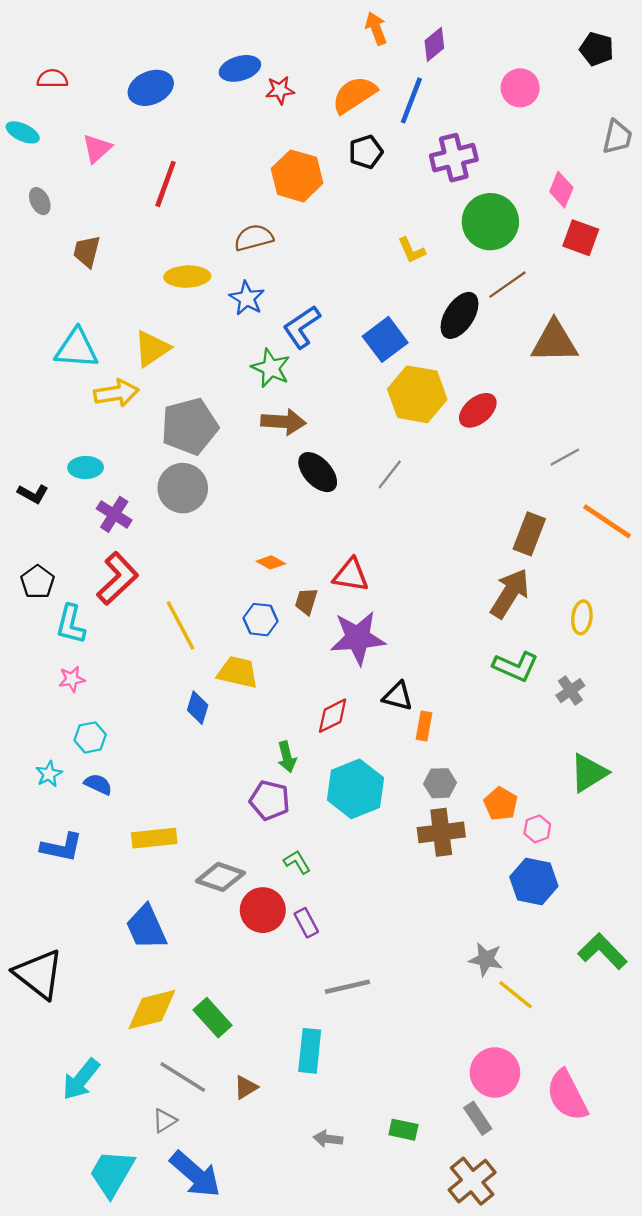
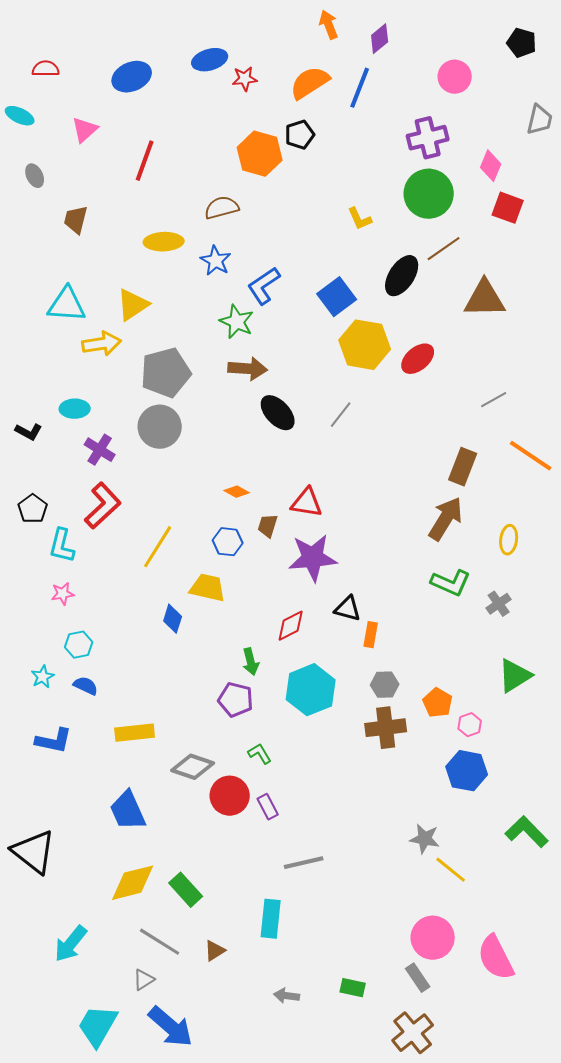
black pentagon: (366, 152) -> (300, 135), moved
purple cross: (454, 158) -> (428, 138), moved
yellow line: (180, 625) -> (158, 547), turned 60

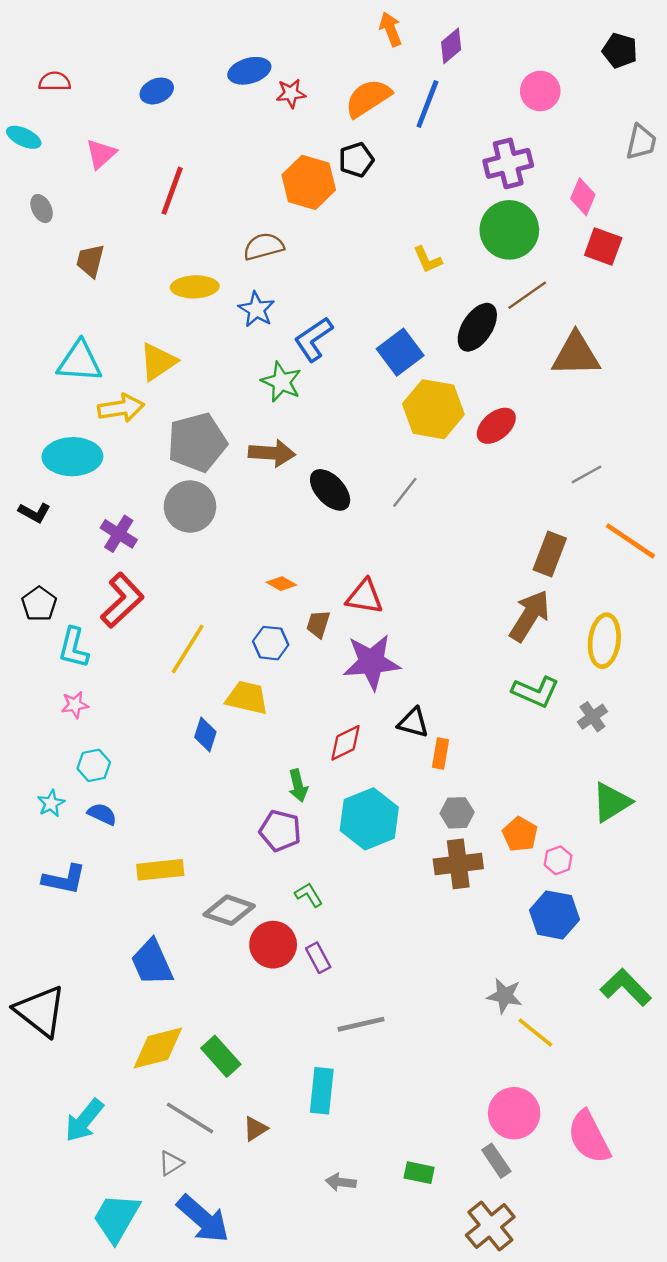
blue ellipse: (132, 77) -> (157, 91), size x0.7
brown arrow: (248, 369) -> (272, 453), moved
cyan ellipse: (75, 409) -> (72, 457), moved, size x1.6
yellow ellipse: (509, 540) -> (604, 641), size x1.5

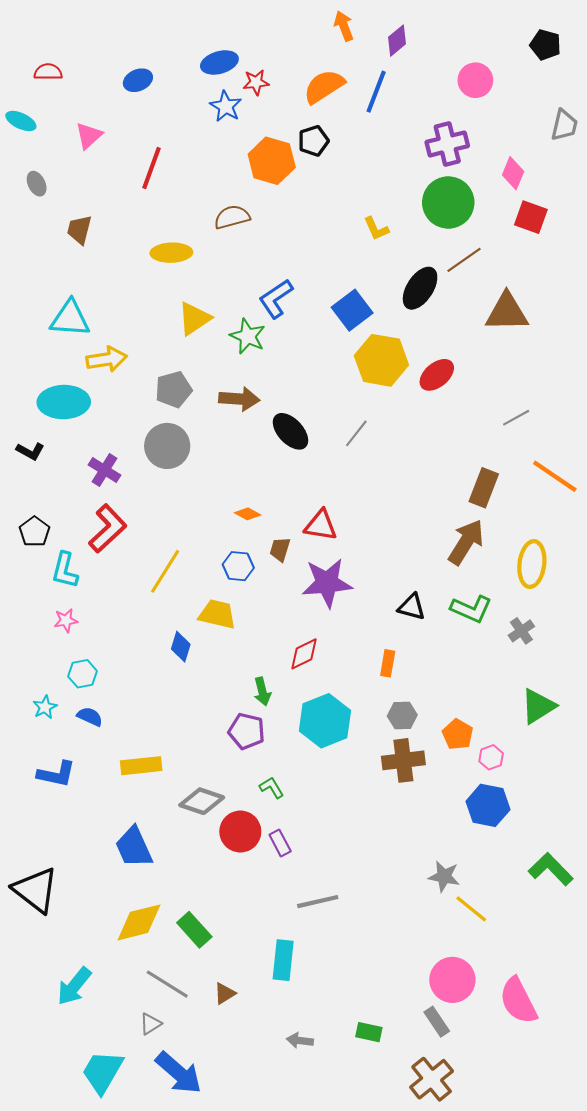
blue star: (256, 309) -> (226, 106), moved
yellow triangle: (158, 362) -> (194, 318), moved
gray pentagon: (197, 442) -> (173, 390), size x0.7
black triangle: (413, 723) -> (412, 607), moved

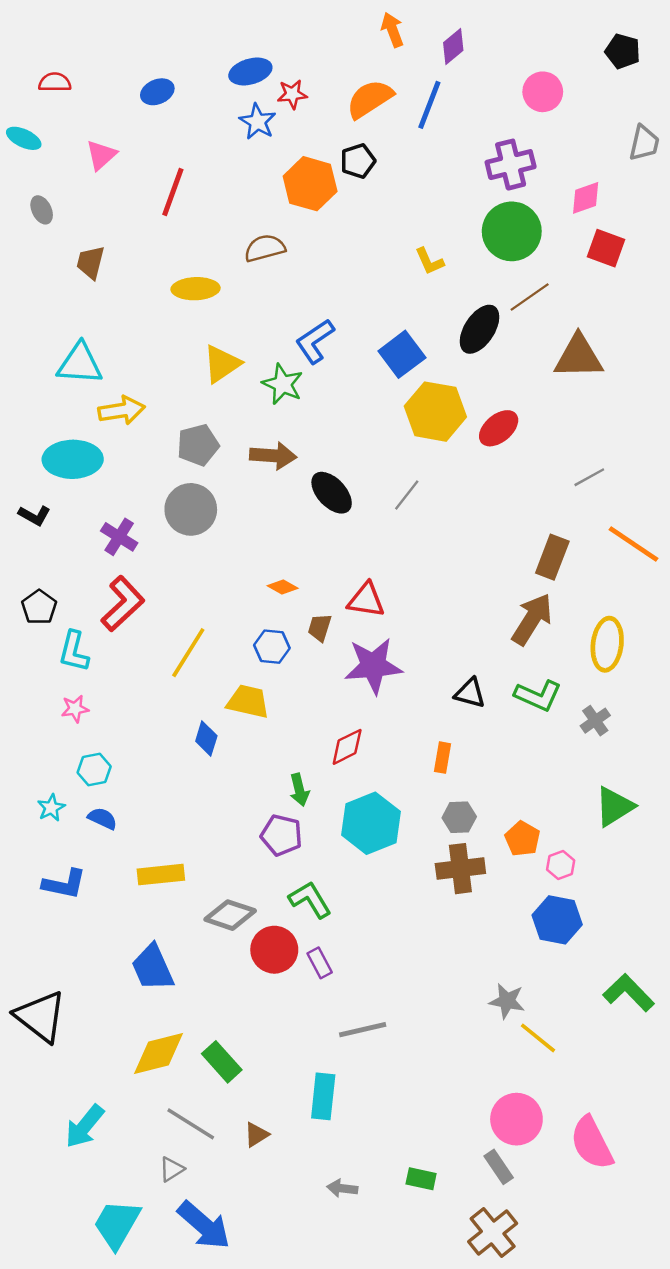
pink diamond: (513, 173) -> (586, 198), turned 48
green L-shape: (272, 788) -> (310, 900), size x1.5

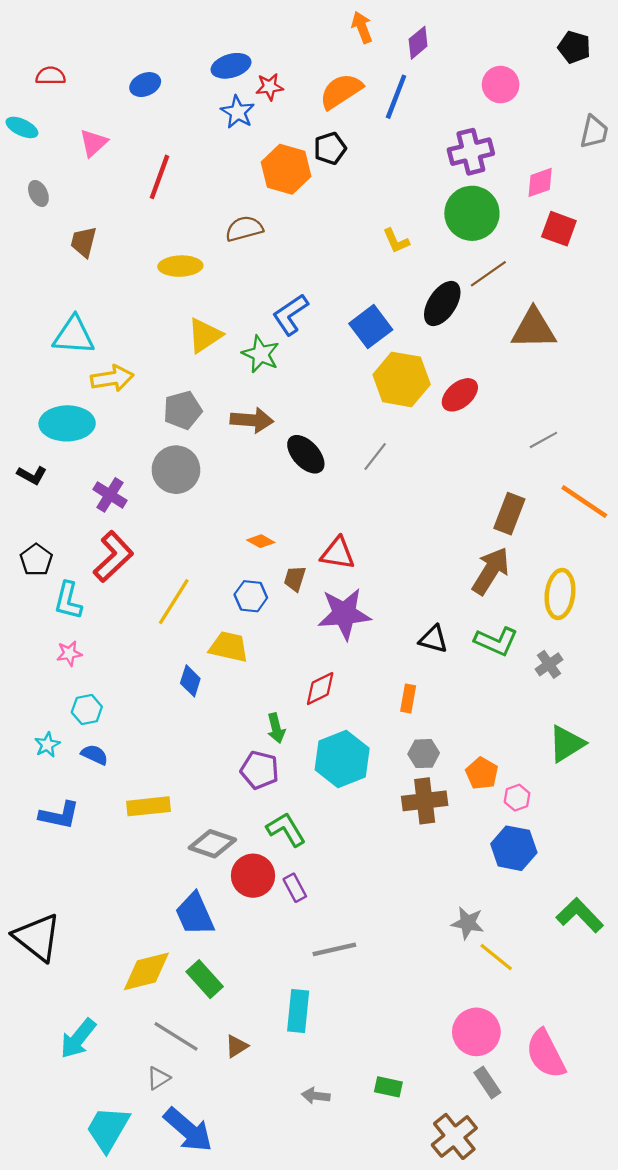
blue trapezoid: (153, 968) -> (195, 914), moved
gray rectangle: (499, 1167) -> (487, 1083), moved

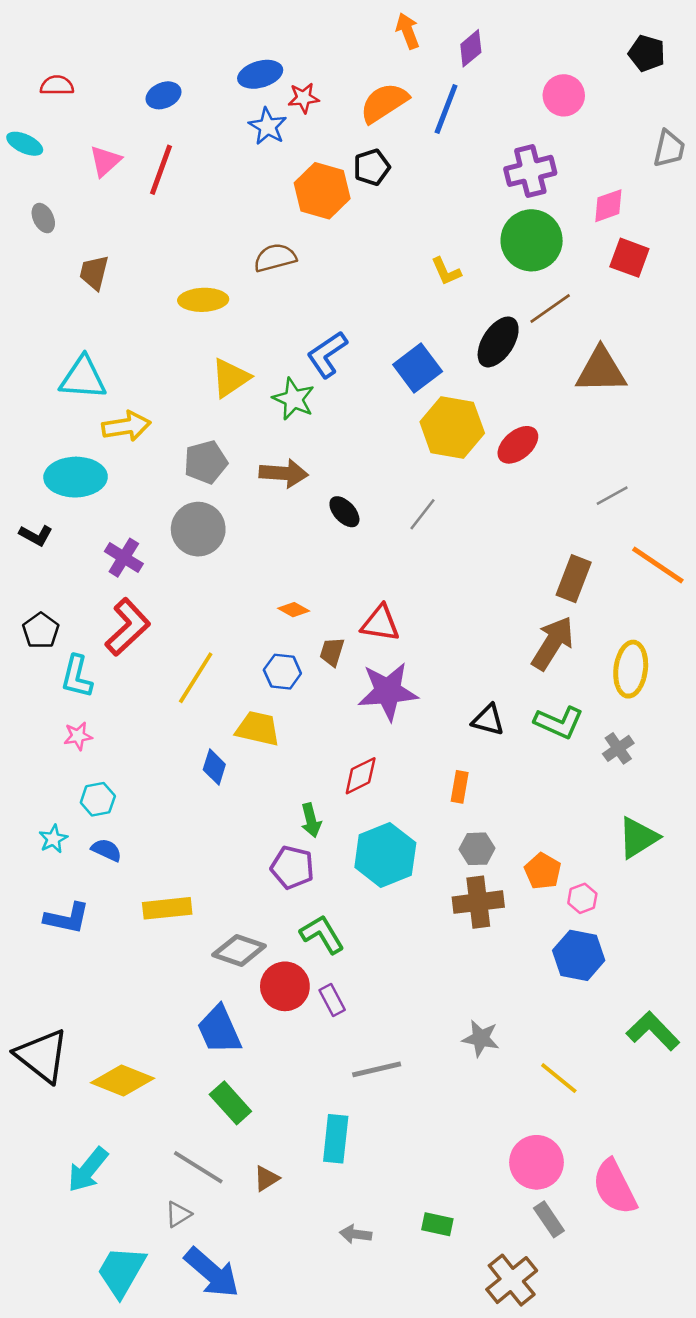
red line: (159, 177) -> (161, 170), moved
black ellipse: (306, 454) -> (344, 512), size x0.7
gray star: (468, 923) -> (481, 1038), moved
yellow diamond: (146, 971) -> (123, 1081), moved, turned 36

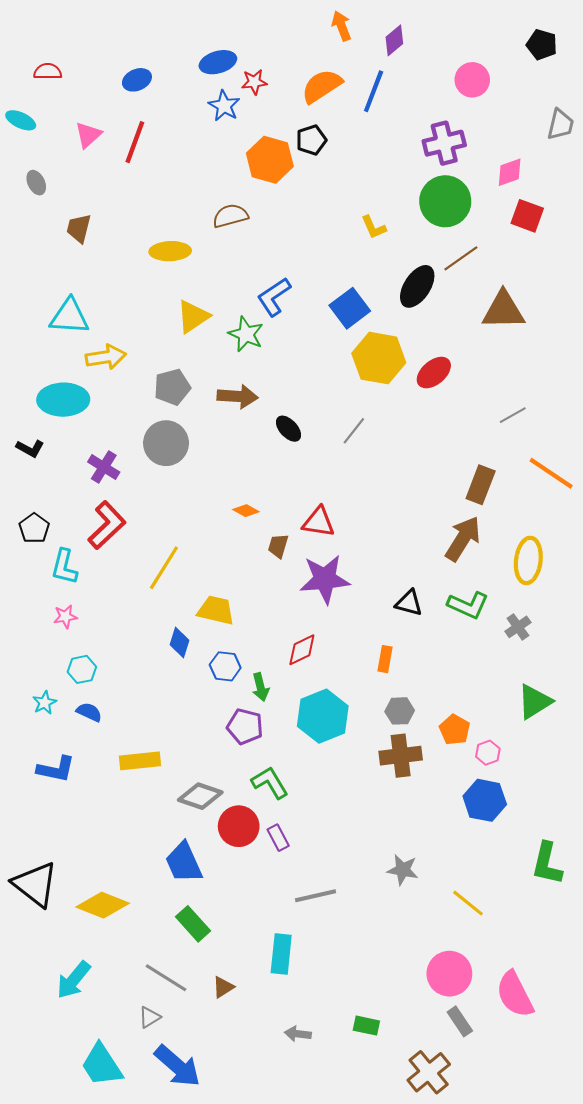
blue hexagon: (282, 672) -> (225, 666), moved
green L-shape: (653, 1031) -> (547, 864), turned -123
cyan trapezoid: (121, 1271) -> (102, 1065), turned -63

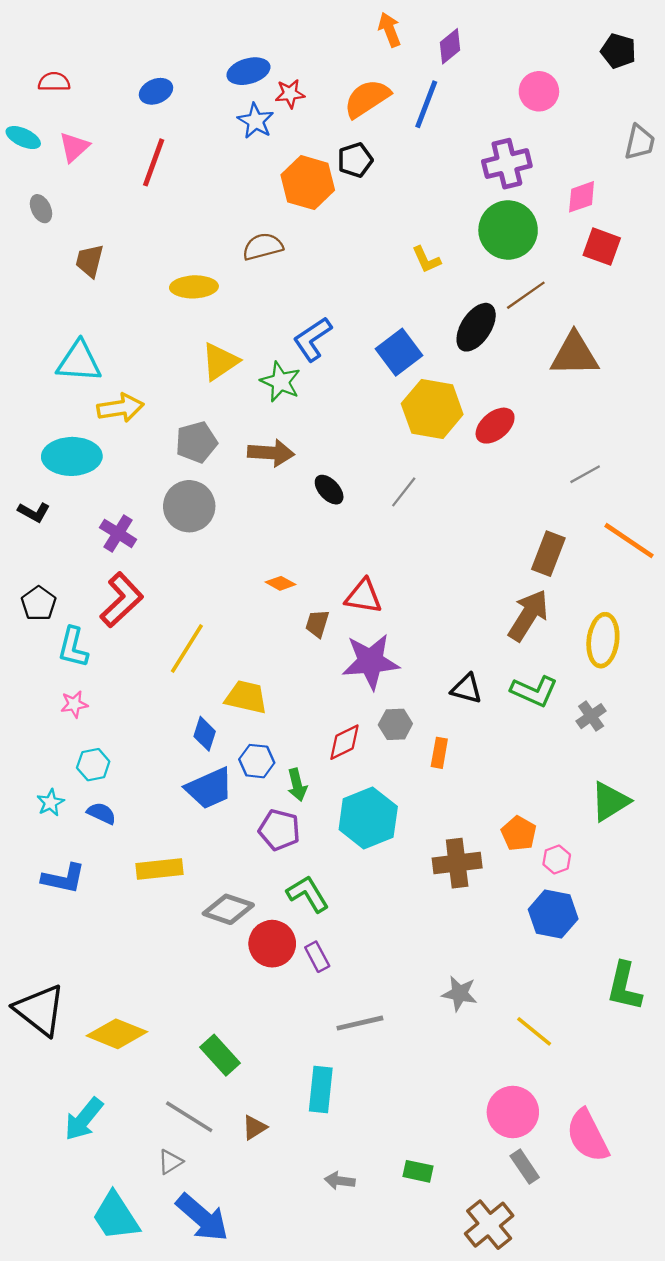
pink triangle: (88, 135) -> (74, 147), moved
gray hexagon: (400, 711) -> (395, 724), moved
blue trapezoid: (184, 863) -> (209, 788), moved, turned -90

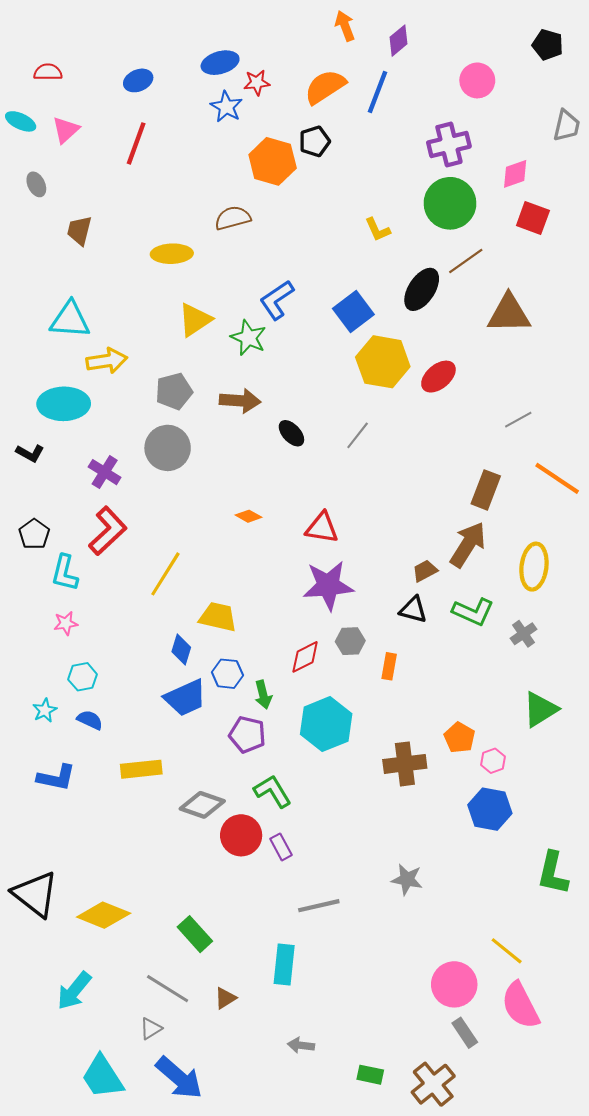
brown trapezoid: (317, 624) -> (425, 571), moved, turned 45
yellow line: (534, 1031) -> (507, 951), moved
green rectangle: (418, 1171) -> (370, 1075), moved

